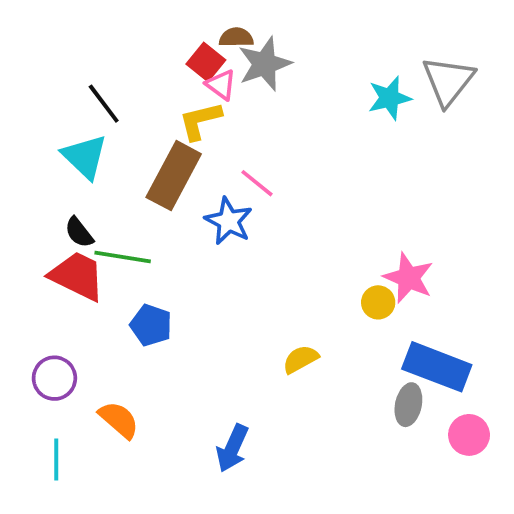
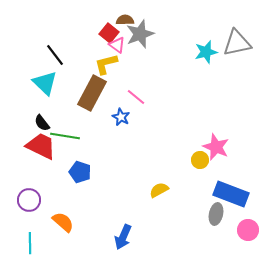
gray triangle: (448, 81) -> (237, 43), turned 40
blue star: (229, 221) -> (121, 117), size x0.7

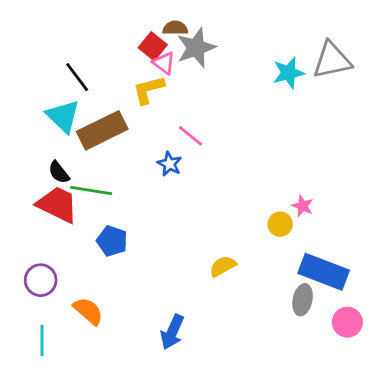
brown rectangle: (92, 93) -> (102, 130), moved, turned 36
pink star: (216, 147) -> (303, 206), size x0.6

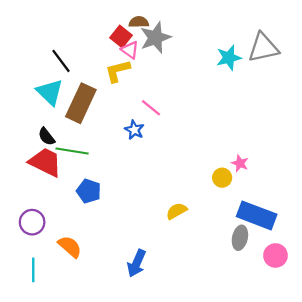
brown rectangle: (102, 130) -> (81, 103), turned -39

